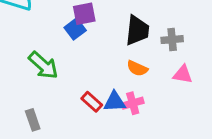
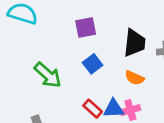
blue square: (75, 29) -> (93, 64), moved

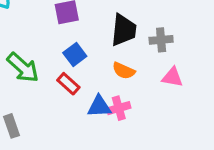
red rectangle: (93, 109) -> (68, 84), moved

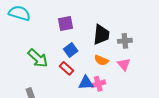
pink triangle: (172, 77) -> (124, 64), moved, turned 40

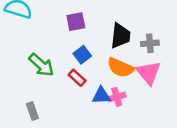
orange semicircle: (101, 60) -> (120, 68), size x1.5
pink triangle: (124, 64) -> (149, 73), size x1.5

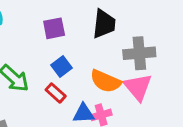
black trapezoid: (120, 36) -> (104, 24), moved
gray cross: (150, 43) -> (139, 53), size x1.5

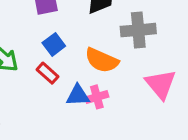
pink triangle: (138, 87) -> (161, 84), moved

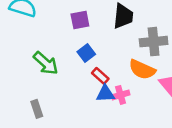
orange semicircle: (102, 60) -> (142, 70), moved
red rectangle: (47, 73) -> (100, 76), moved

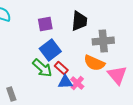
blue square: (86, 53) -> (50, 50), size x1.5
green arrow: (46, 63) -> (42, 68), moved
pink cross: (121, 95) -> (77, 83), turned -32

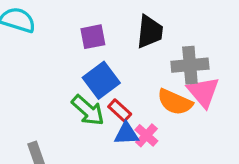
pink triangle: (117, 75) -> (203, 92), moved

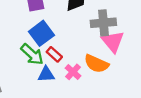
orange semicircle: (175, 102) -> (96, 64), moved
blue triangle: (126, 134) -> (46, 74), moved

